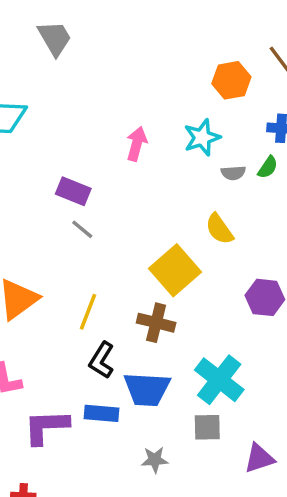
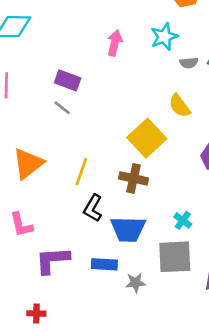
gray line: (82, 229) -> (62, 108), moved
cyan cross: (219, 380) -> (183, 220), size x0.5
blue rectangle: (102, 413) -> (104, 264), moved
gray square: (207, 427) -> (175, 257), size x1.6

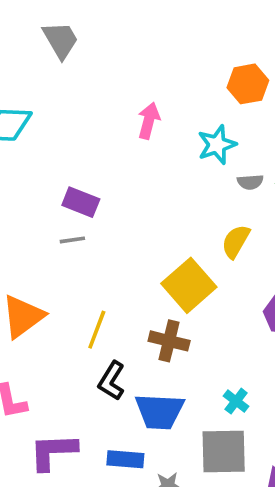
pink arrow: (115, 43) -> (149, 121), moved
yellow semicircle: (179, 106) -> (236, 241), turned 65
gray line: (62, 108) -> (72, 240), turned -48

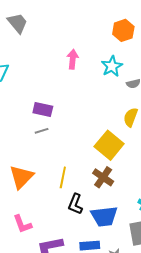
brown cross: (169, 341) -> (103, 177), turned 30

